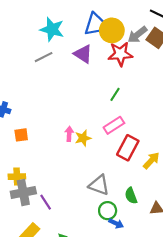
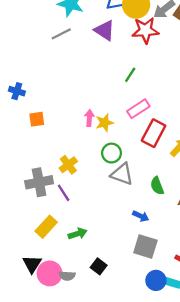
green line: (115, 94) -> (130, 75), moved
yellow cross: (17, 177) -> (68, 165), moved, turned -35
green circle: (108, 211) -> (112, 153), moved

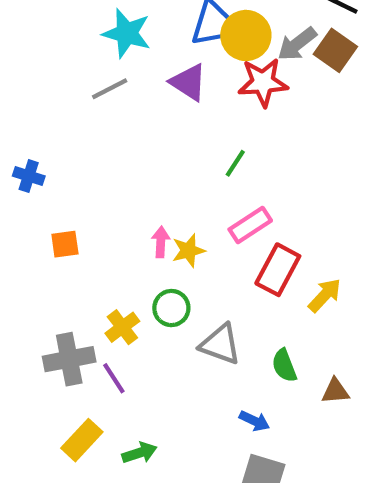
blue cross: (17, 91) -> (29, 176), moved
green circle: (112, 153) -> (171, 308), moved

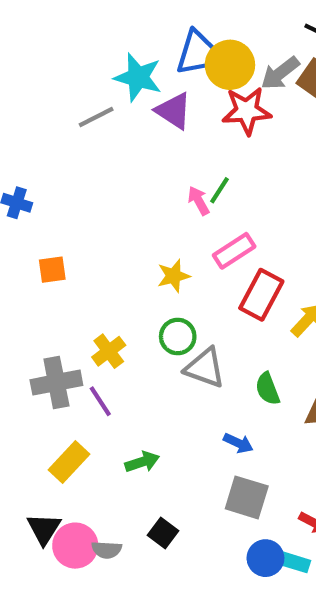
cyan star: (127, 33) -> (138, 77), moved
pink arrow: (161, 242) -> (199, 201), moved, turned -32
green circle: (171, 308) -> (178, 337), moved
green arrow: (139, 453) -> (142, 462), moved

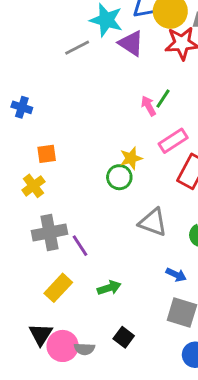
green circle: (178, 337) -> (119, 177), moved
yellow cross: (109, 351) -> (33, 186), moved

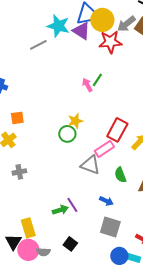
purple triangle: (131, 43) -> (81, 31), moved
pink rectangle: (173, 141) -> (104, 149), moved
gray cross: (49, 232) -> (19, 172), size x0.6
purple line: (80, 246) -> (72, 205), moved
yellow rectangle: (58, 288) -> (28, 228), moved, turned -60

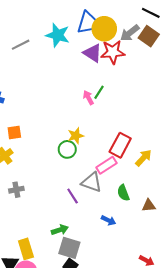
purple triangle: (81, 31) -> (93, 53), moved
gray line: (38, 45) -> (21, 45), moved
purple line: (72, 205) -> (73, 196), moved
gray square: (110, 227) -> (69, 248), moved

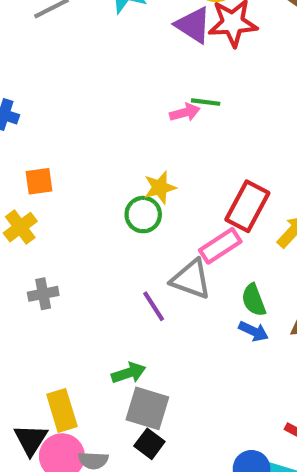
green line: (99, 92) -> (206, 102), turned 64
pink arrow: (88, 98) -> (185, 112), turned 104
blue arrow: (109, 220) -> (254, 331), moved

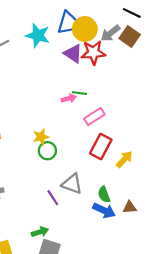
yellow star: (160, 187) -> (41, 137), moved
pink rectangle: (220, 246) -> (94, 117), moved
blue arrow: (254, 331) -> (104, 211), size x1.5

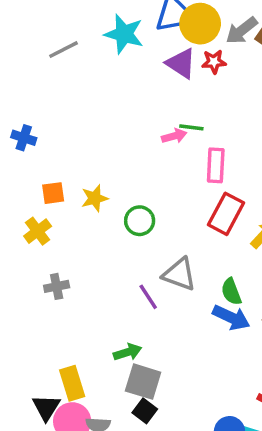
red star: (93, 52) -> (214, 62), size x0.6
pink rectangle: (94, 117) -> (216, 165), turned -54
yellow star: (41, 137) -> (95, 198), moved

